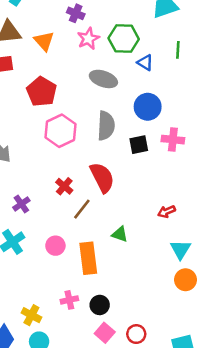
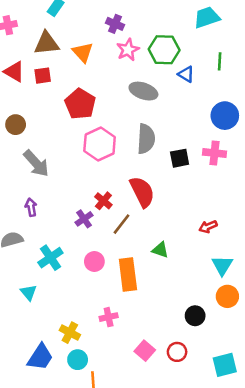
blue circle: (148, 107) -> (225, 116), moved
purple cross: (21, 204) -> (84, 219), moved
black circle: (100, 305) -> (195, 316), moved

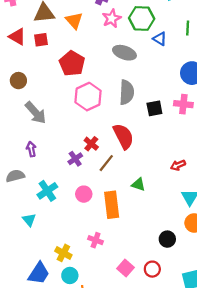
pink cross: (109, 317) -> (96, 240), turned 32

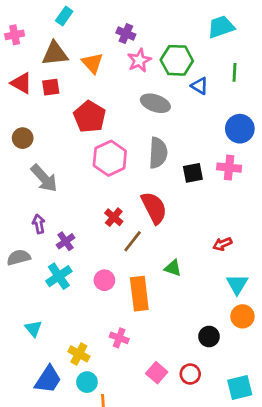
purple cross: (75, 159) -> (66, 241), moved
cyan triangle: (29, 220) -> (33, 328), moved

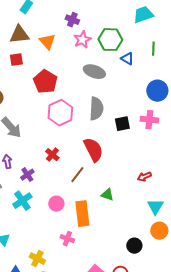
red cross: (114, 217) -> (52, 155), moved
pink cross: (119, 338) -> (67, 239), moved

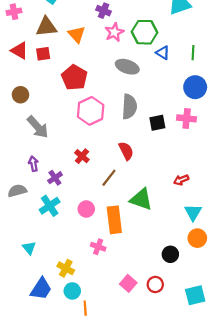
green line: (153, 49) -> (193, 53), moved
red semicircle: (93, 150) -> (126, 151), size x0.7
green triangle: (107, 195) -> (141, 199), size x1.6

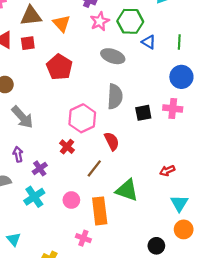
pink hexagon: (91, 111) -> (82, 118), moved

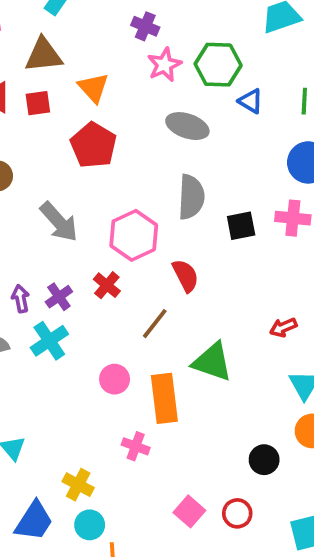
orange triangle: (62, 23) -> (93, 88), moved
gray arrow: (22, 117) -> (59, 222), moved
purple cross: (40, 168) -> (59, 297), moved
cyan cross: (34, 197) -> (49, 341), moved

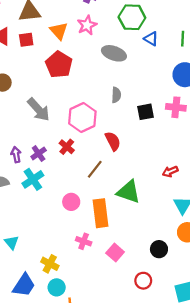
pink star: (164, 65) -> (87, 25), moved
gray semicircle: (191, 197) -> (116, 95), size x0.6
pink square: (189, 511) -> (115, 253), moved

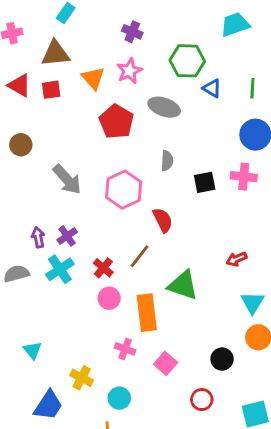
red pentagon: (59, 65) -> (116, 122), moved
red cross: (67, 147) -> (103, 268), moved
cyan circle: (57, 287) -> (119, 398), moved

